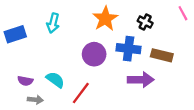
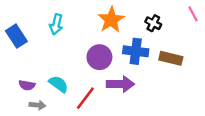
blue rectangle: (15, 34) -> (16, 36), turned 75
purple arrow: (141, 80) -> (121, 84), moved

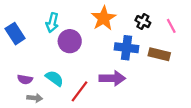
pink line: (193, 14) -> (171, 26), moved
purple circle: (99, 57) -> (70, 41), moved

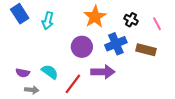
blue rectangle: (15, 34) -> (20, 14), moved
purple circle: (70, 41) -> (82, 47), moved
blue cross: (127, 48) -> (116, 44), turned -30

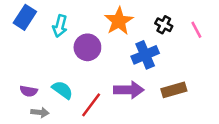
blue rectangle: (20, 14) -> (25, 17), turned 66
purple circle: (82, 47) -> (87, 47), moved
brown rectangle: (146, 50) -> (174, 90), moved, turned -30

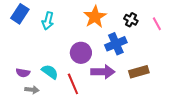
purple circle: (87, 47) -> (81, 53), moved
red line: (91, 105) -> (73, 84), turned -60

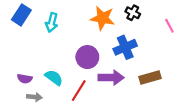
orange star: (95, 17) -> (102, 18), turned -30
black cross: (131, 20) -> (133, 13), moved
red line: (73, 84) -> (79, 91), turned 55

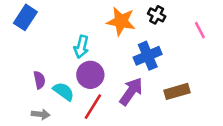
cyan arrow: (52, 22) -> (81, 47), moved
purple circle: (87, 57) -> (90, 75), moved
purple arrow: (111, 78) -> (131, 91), turned -55
purple semicircle: (25, 79) -> (39, 80), moved, turned -112

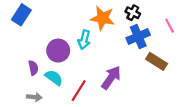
cyan arrow: (81, 47) -> (84, 40), moved
blue cross: (148, 56) -> (138, 36), moved
purple circle: (90, 75) -> (58, 51), moved
brown rectangle: (177, 91) -> (157, 61), moved, turned 48

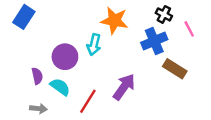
black cross: (133, 13) -> (164, 14), moved

